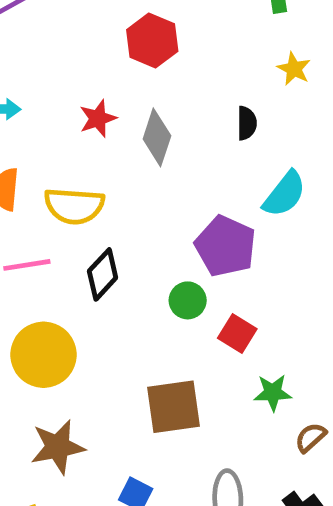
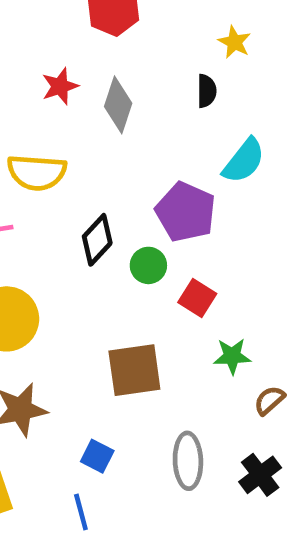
yellow star: (294, 69) -> (234, 42), moved
black diamond: (103, 274) -> (97, 240), moved

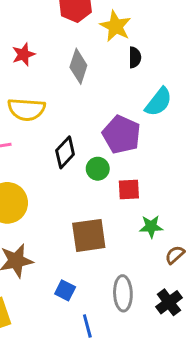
yellow star: (234, 42) -> (116, 26), moved, size x1.5
red star: (60, 86) -> (24, 54), moved
red square: (197, 298) -> (129, 189), turned -35
blue line: (81, 512) -> (87, 326), moved

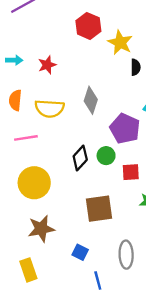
gray diamond: (78, 66) -> (91, 100), moved
black diamond: (65, 152) -> (80, 158), moved

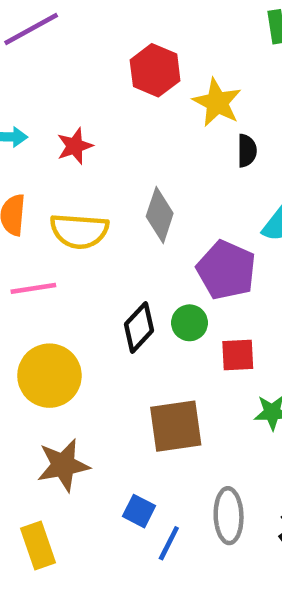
blue line: (98, 281) -> (169, 543), moved, turned 42

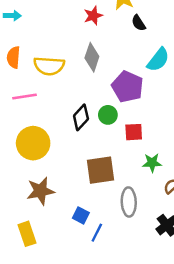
red star: (75, 146) -> (93, 16), moved
black semicircle: (247, 151) -> (139, 23), turned 147
gray ellipse: (229, 516) -> (129, 202), moved

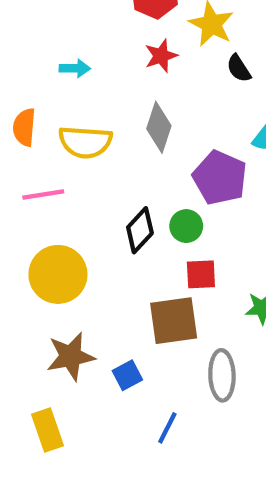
cyan arrow: (12, 16) -> (75, 68), moved
red square: (134, 132) -> (201, 274), moved
blue square: (81, 215) -> (127, 375), moved, turned 35

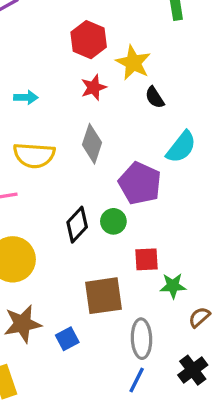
red square: (201, 274) -> (146, 259), moved
blue line: (167, 428) -> (137, 380), moved

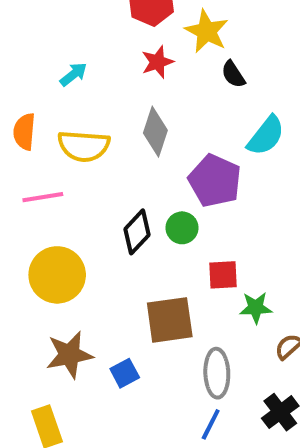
cyan arrow: (26, 97) -> (74, 74), turned -40

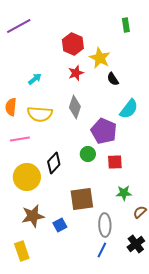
black diamond: (137, 232) -> (54, 163), moved
red square: (223, 275) -> (115, 162), moved

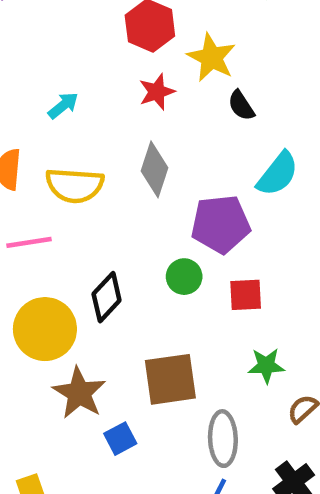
purple pentagon: (104, 131) -> (221, 224), turned -30
brown star: (33, 216) -> (79, 393), moved, turned -30

